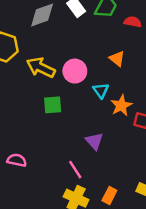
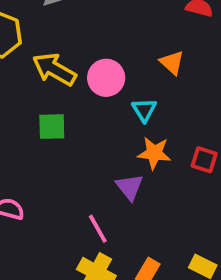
green square: (53, 105) -> (52, 127), moved
orange star: (121, 106) -> (154, 153), moved, turned 30

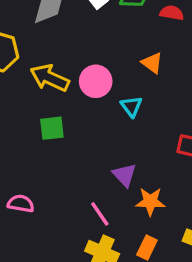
orange star: (154, 153) -> (150, 202), moved

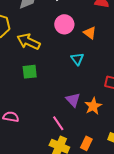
pink circle: (96, 81) -> (64, 24), moved
orange star: (150, 202) -> (93, 106), moved, turned -30

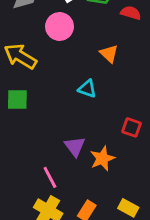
pink circle: (64, 24) -> (60, 27), moved
cyan triangle: (77, 59) -> (87, 89), turned -40

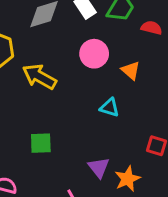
pink circle: (60, 27) -> (94, 54), moved
green square: (17, 100) -> (41, 143), moved

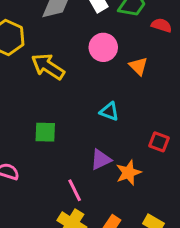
cyan triangle: (109, 107) -> (109, 111), moved
purple triangle: (99, 167) -> (101, 160), turned 40

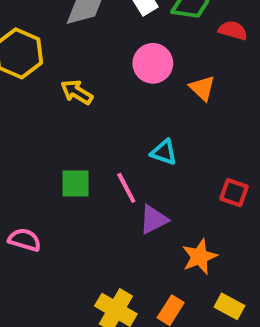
yellow arrow: (48, 66) -> (77, 92), size x0.7
orange star: (128, 173) -> (199, 257), moved
pink line: (75, 190) -> (126, 188), moved

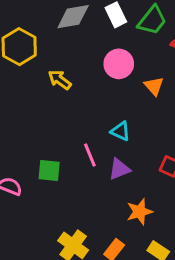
green square: (75, 183) -> (49, 171), moved
purple triangle: (154, 219) -> (119, 169), moved

